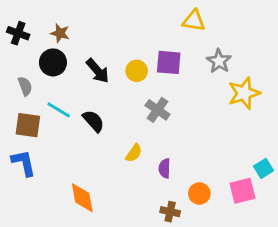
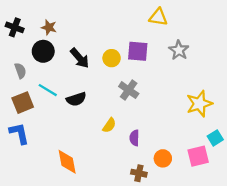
yellow star: (244, 93) -> (199, 104), moved
black semicircle: (93, 121) -> (76, 99), turned 114
brown square: (28, 125) -> (23, 103), turned -30

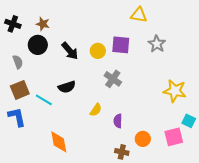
cyan line: (48, 90) -> (44, 100), moved
yellow star: (199, 104) -> (175, 91), turned 30
cyan square: (215, 138) -> (189, 121), turned -32

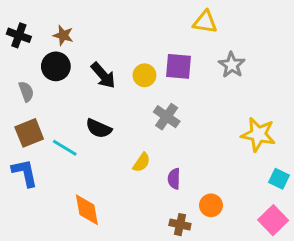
black semicircle: (67, 87) -> (99, 128), turned 42
pink square: (174, 137) -> (273, 220), moved, turned -30

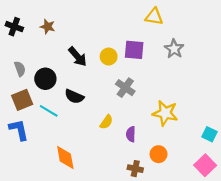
black circle: (56, 66) -> (45, 79), moved
yellow star: (258, 134) -> (165, 113), moved

